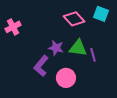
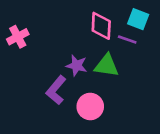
pink diamond: (74, 19) -> (101, 26), turned 45
purple line: (93, 55) -> (127, 40), moved, turned -56

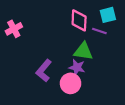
cyan square: (138, 19) -> (108, 15), turned -35
purple star: (77, 65) -> (77, 67), moved

